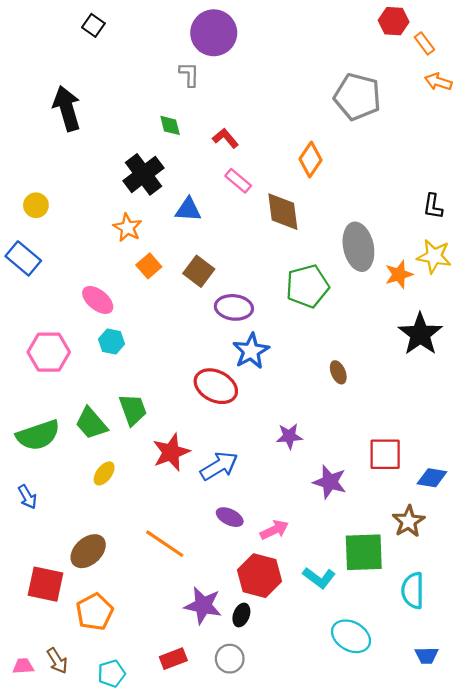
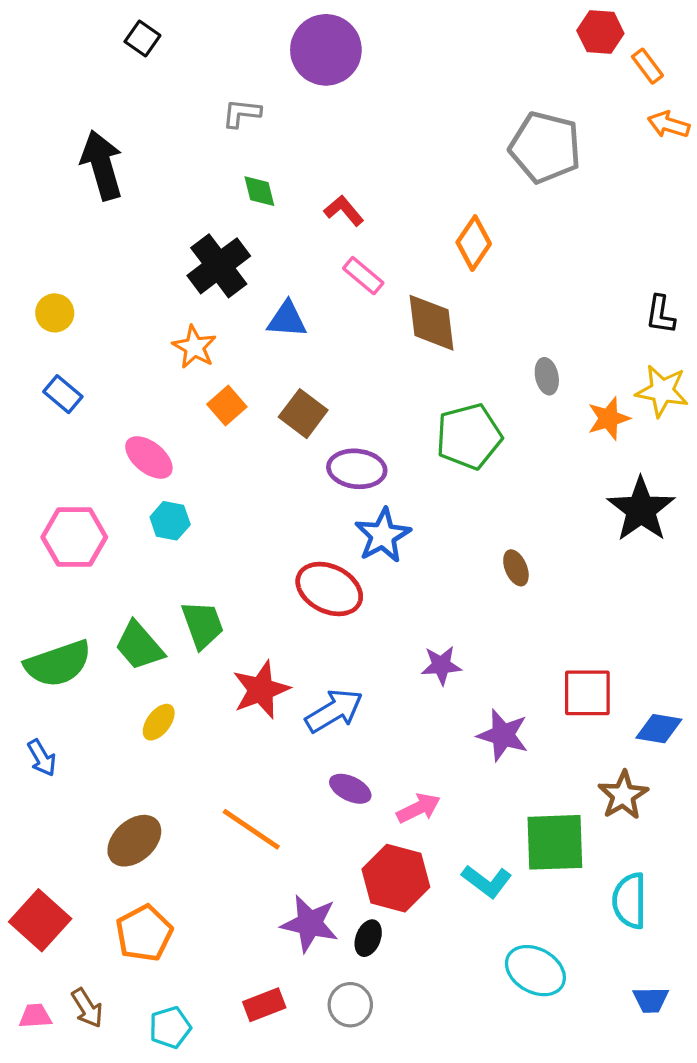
gray L-shape: (189, 74) -> (242, 113), moved, turned -85
gray ellipse: (358, 247) -> (547, 376), size x0.5
blue rectangle: (23, 258) -> (63, 394), moved, size x0.7
red square: (46, 584) -> (40, 920), moved, turned 30

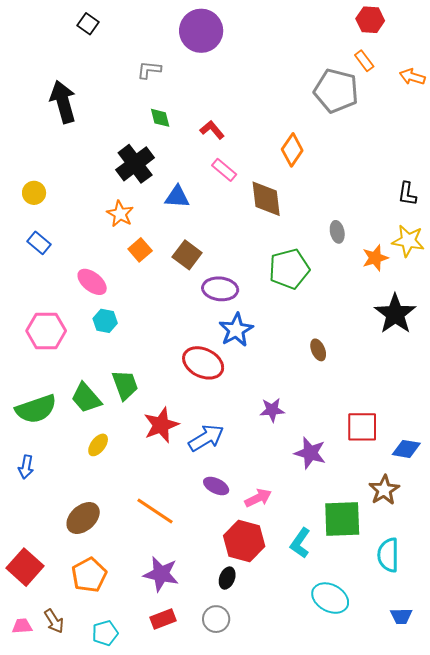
orange rectangle: (647, 66) -> (364, 61), moved
blue arrow: (42, 758) -> (26, 467), turned 40
cyan L-shape: (487, 881) -> (300, 543), turned 88
purple star: (310, 924) -> (161, 574), moved

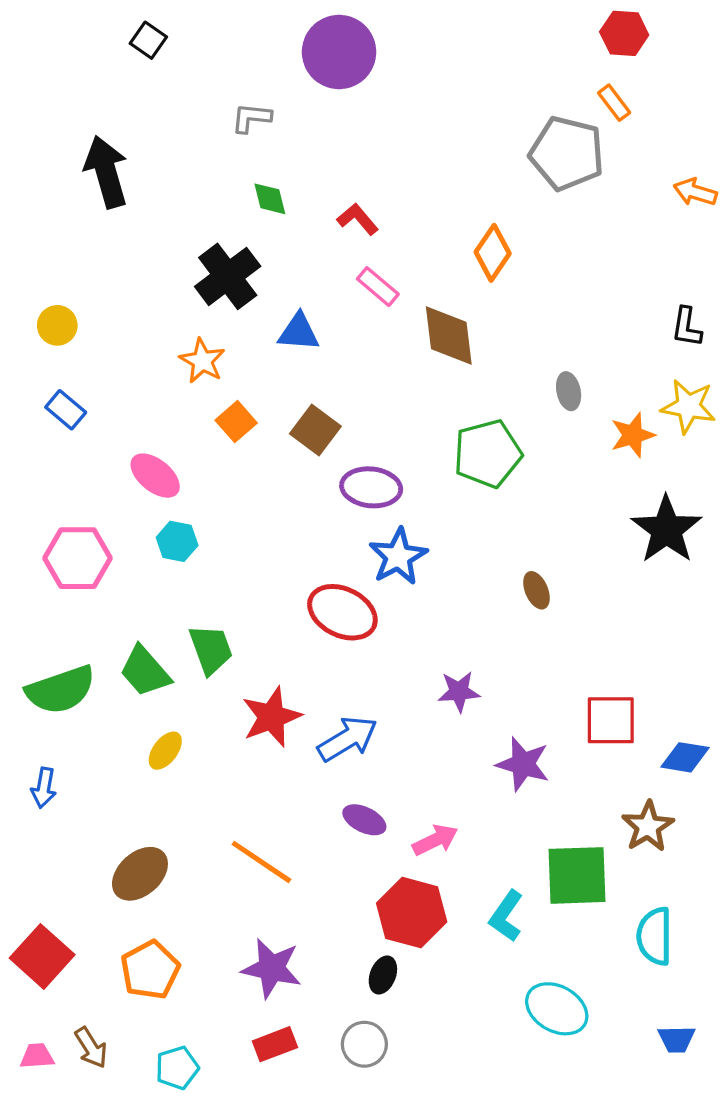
orange arrow: (412, 77) -> (695, 192), moved

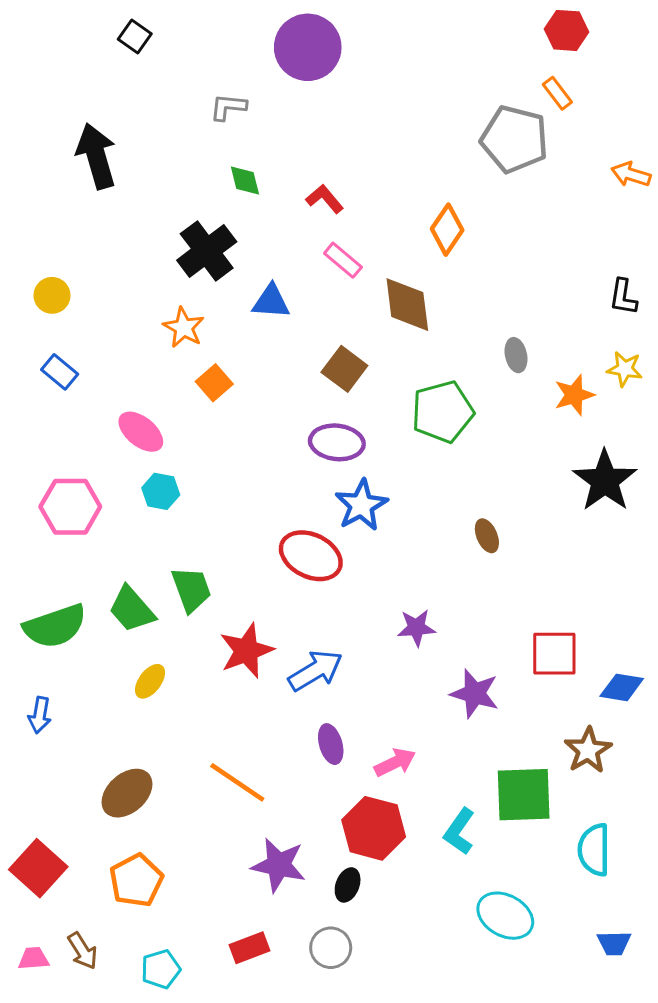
yellow star: (688, 406) -> (625, 369), size x0.7
brown square: (315, 430) -> (344, 369), moved
purple ellipse: (364, 820) -> (331, 744), turned 48
purple star: (272, 968) -> (279, 865), moved

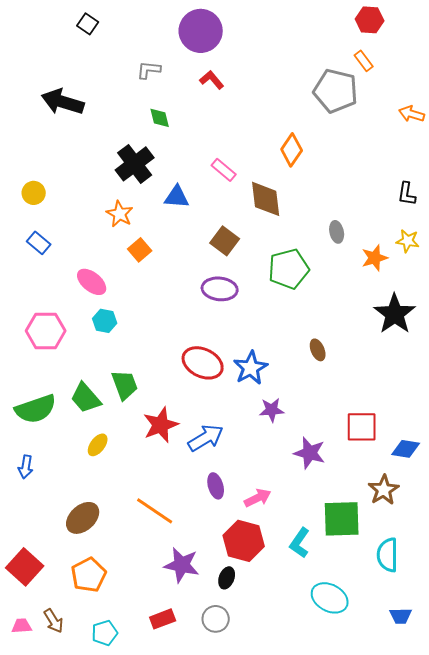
black arrow: (96, 156) -> (63, 102), turned -57
red L-shape: (325, 199) -> (212, 80), moved
blue star: (361, 505) -> (251, 368), moved

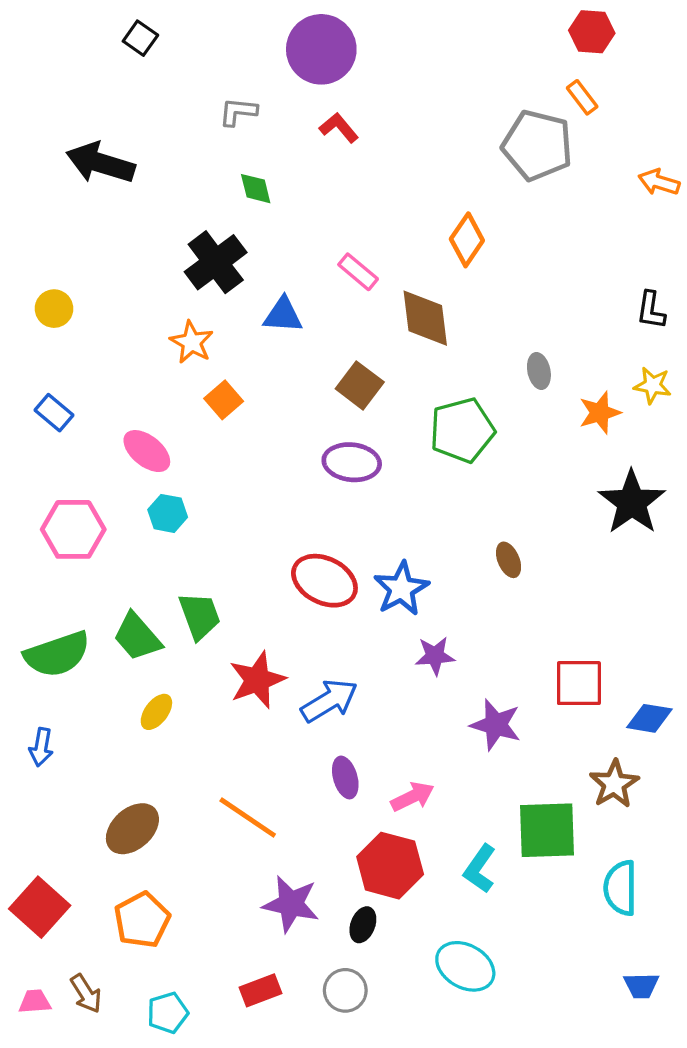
blue rectangle: (39, 243) -> (54, 413), moved
cyan ellipse: (330, 598) -> (465, 966), moved

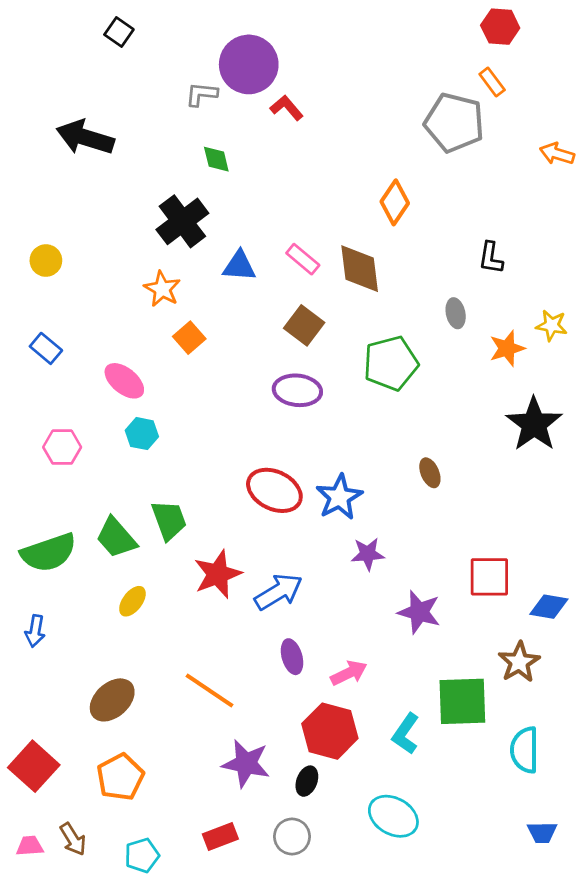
purple circle: (321, 49) -> (249, 64), moved
pink rectangle: (358, 272) -> (303, 259), moved
black L-shape: (651, 310) -> (491, 258), moved
pink hexagon: (73, 529) -> (62, 447), size x0.7

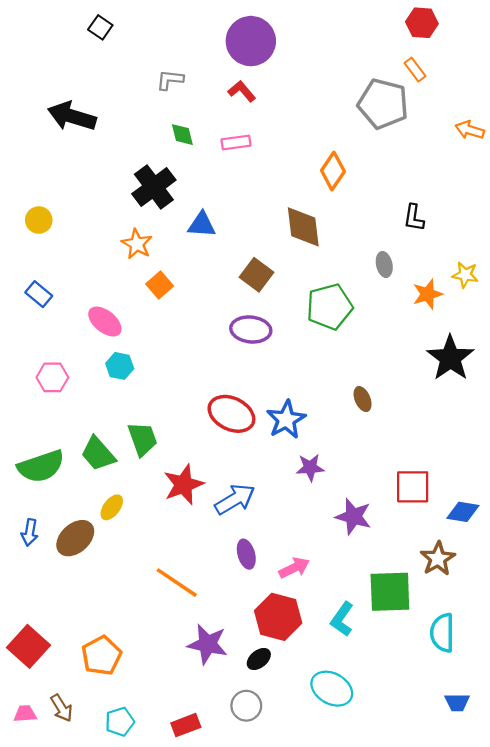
purple circle: (249, 64) -> (251, 41), moved
pink rectangle: (303, 259) -> (236, 143), moved, turned -48
brown ellipse: (112, 700) -> (75, 538), moved
black ellipse: (307, 781) -> (259, 659), turned 30
red rectangle: (220, 837) -> (186, 725), moved

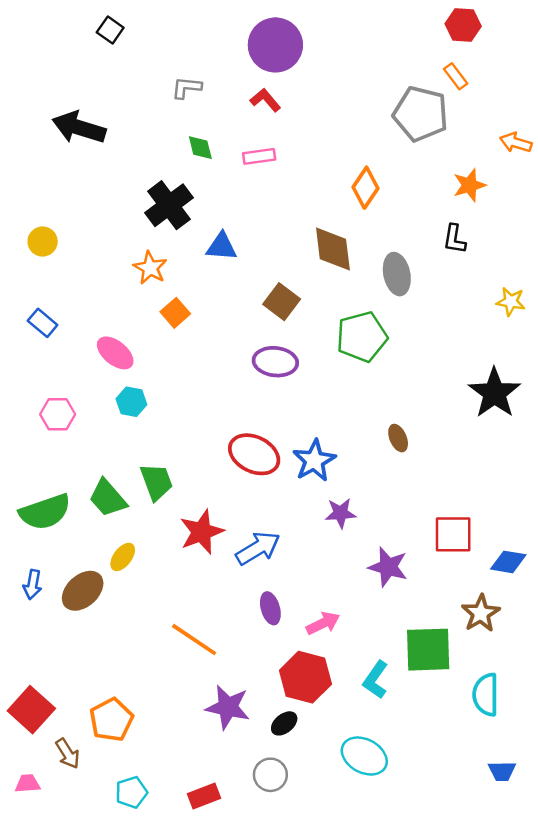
gray ellipse: (384, 265) -> (397, 274), moved, size x1.5
orange star: (428, 294) -> (469, 185), moved
brown arrow: (62, 708) -> (68, 753), moved

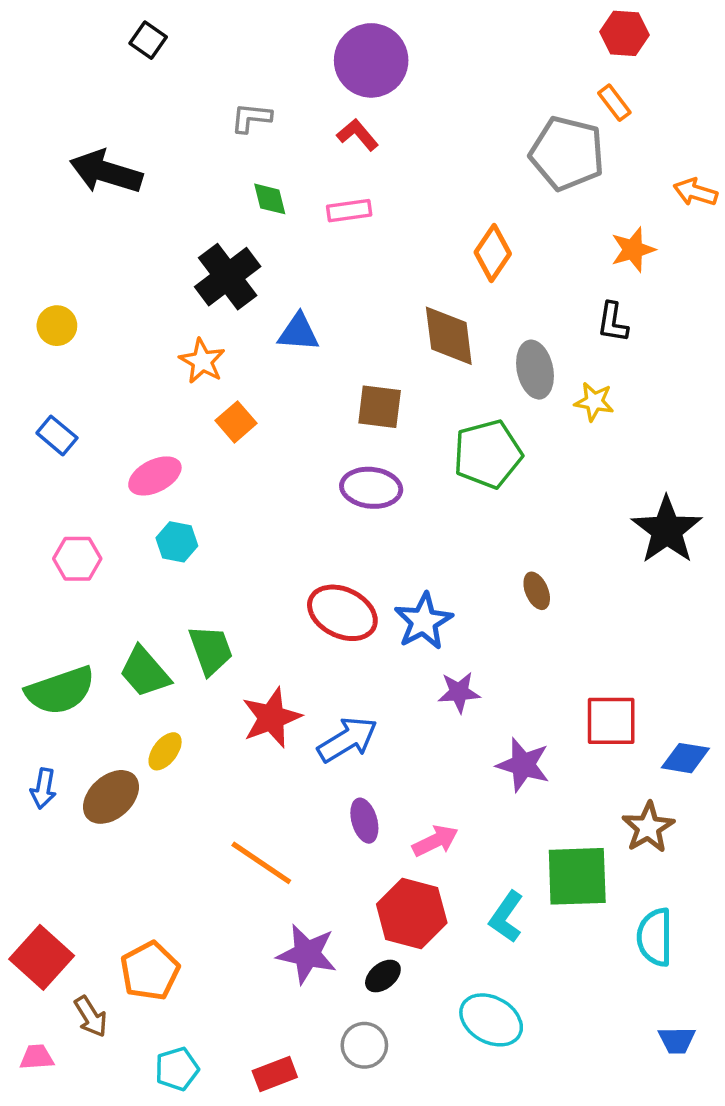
brown square: (282, 302) -> (380, 407), turned -30
yellow star: (511, 302) -> (594, 402), moved
pink ellipse: (115, 353) -> (155, 476), turned -66

